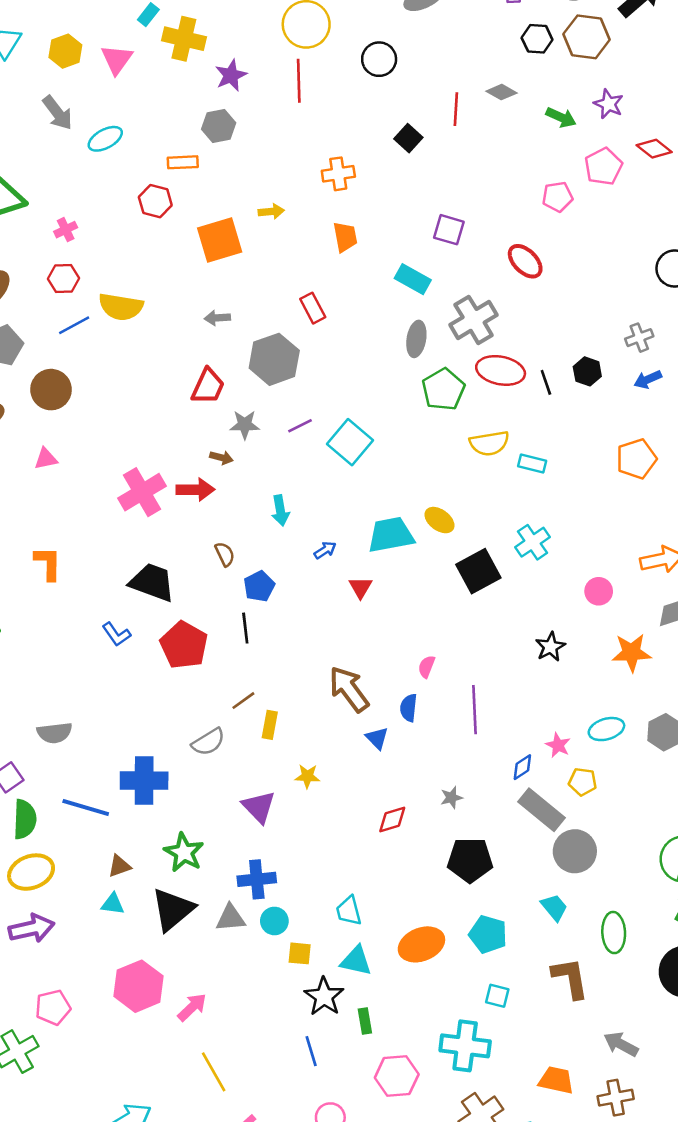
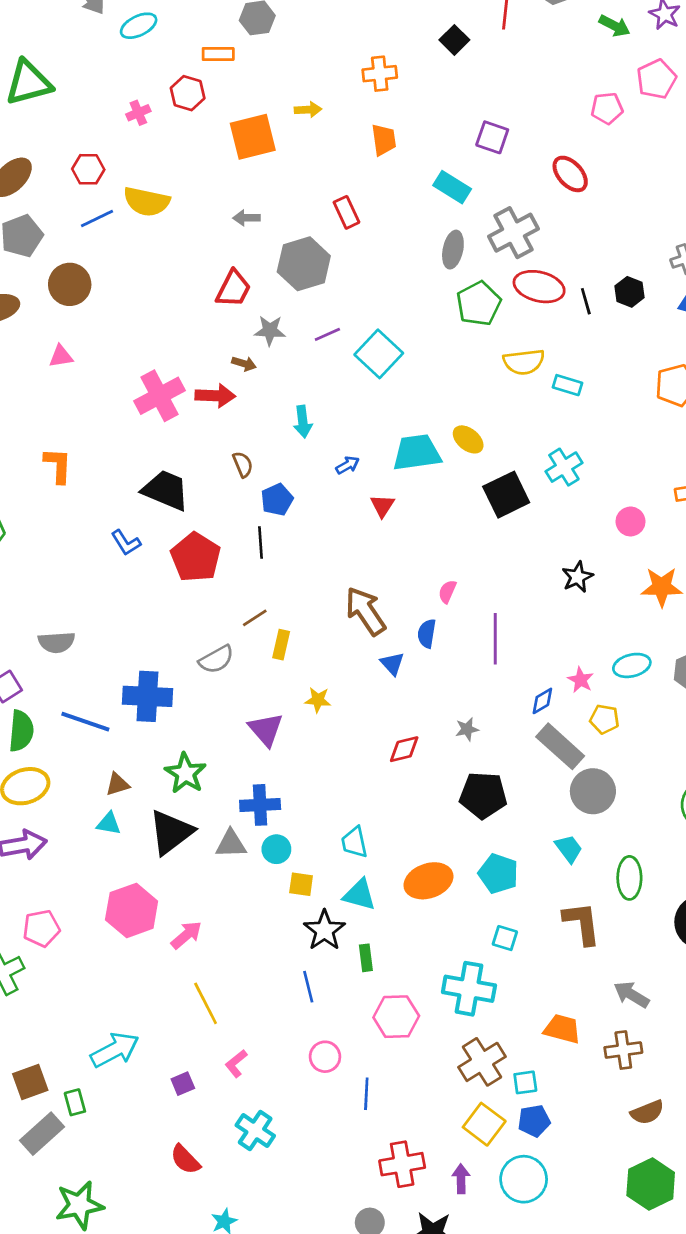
pink cross: (66, 230) -> (138, 113), moved

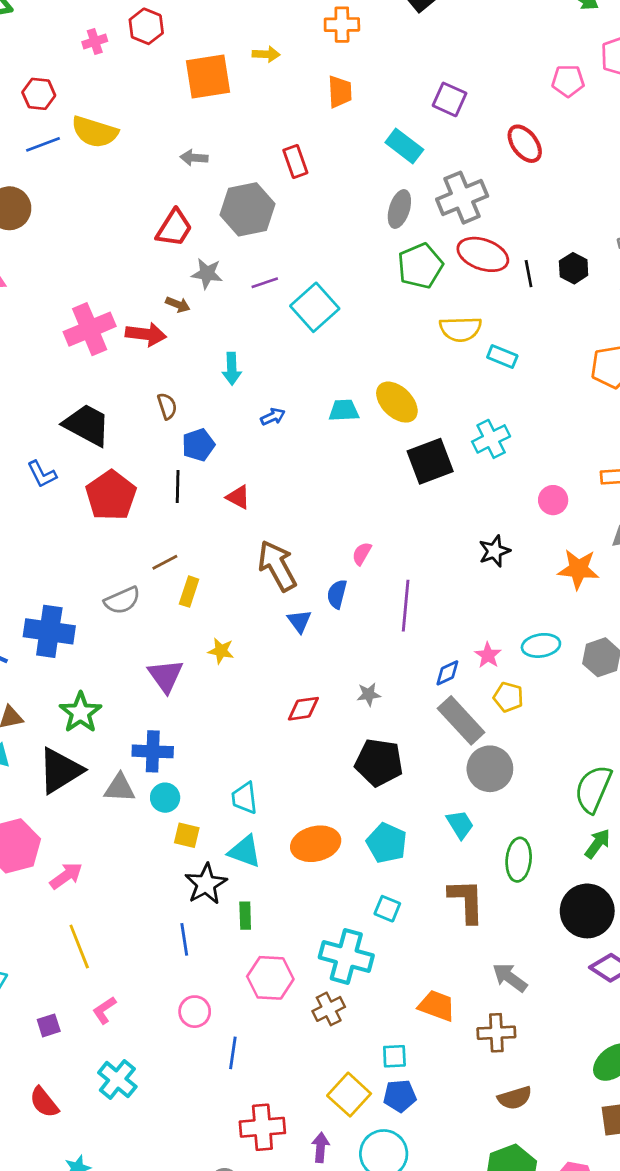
yellow ellipse: (468, 439) -> (397, 402), size x1.4
cyan trapezoid: (417, 453) -> (344, 410), size x0.6
red triangle: (382, 506) -> (238, 497), moved, turned -40
brown cross: (482, 1062) -> (329, 1009), moved, size x0.7

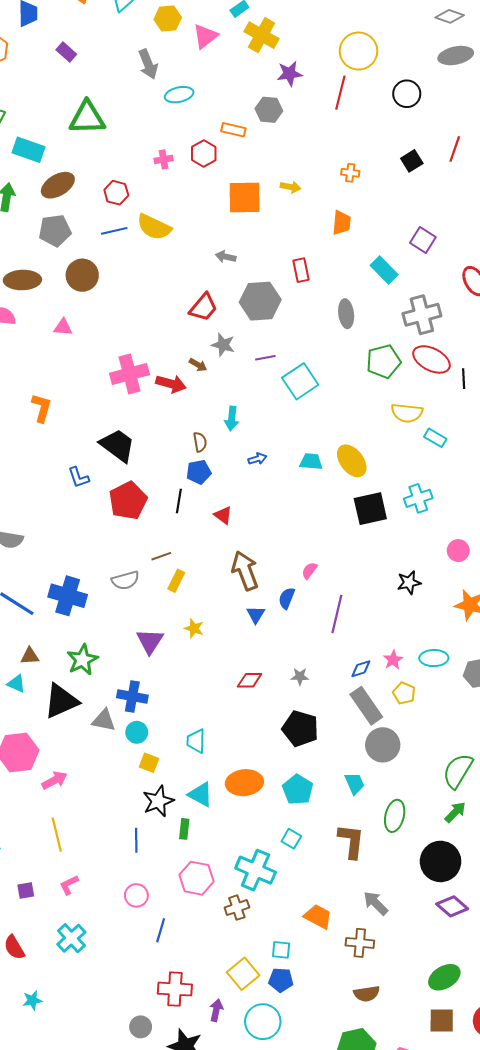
orange cross: (342, 25) -> (350, 173), size x0.7
gray ellipse: (399, 209) -> (346, 314), moved, turned -32
brown semicircle: (167, 406) -> (200, 442), moved
cyan triangle: (245, 851) -> (201, 794), moved

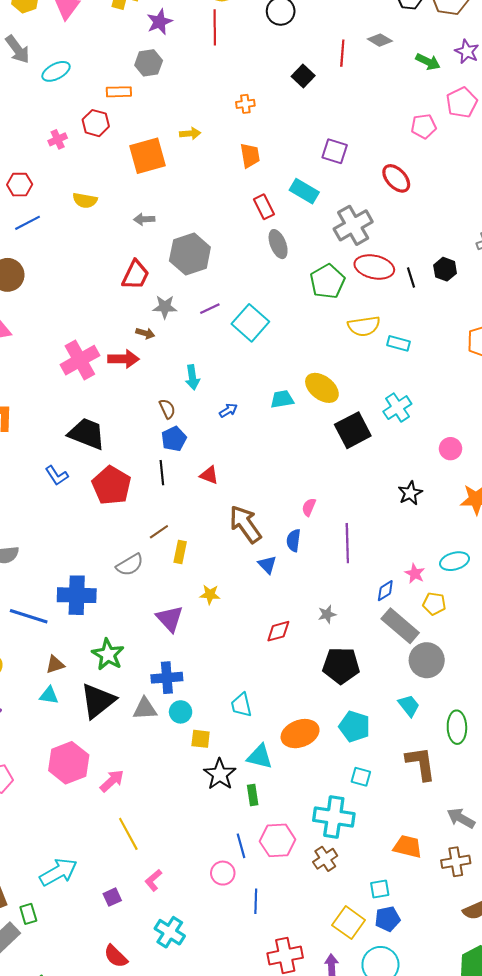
yellow semicircle: (154, 227) -> (85, 200), moved, size x0.7
red rectangle: (301, 270) -> (264, 207), moved
blue line: (136, 840) -> (241, 846), moved

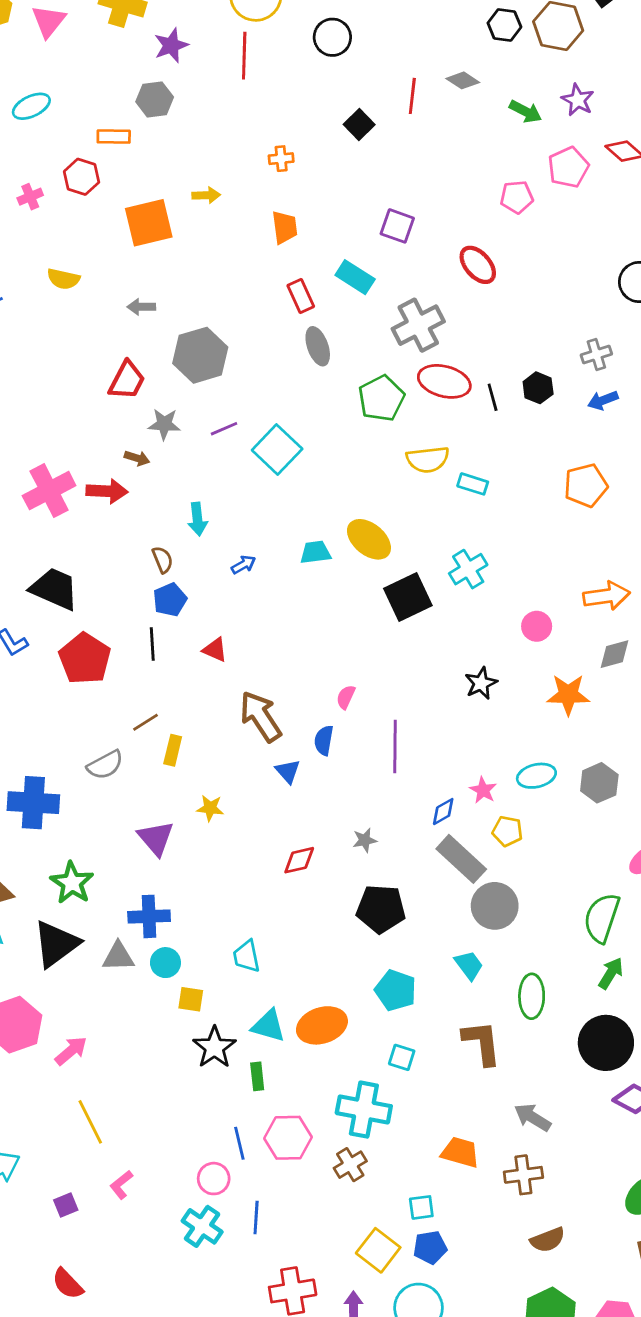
orange ellipse: (300, 734) -> (322, 1025), moved
cyan cross: (170, 932) -> (202, 1226), moved

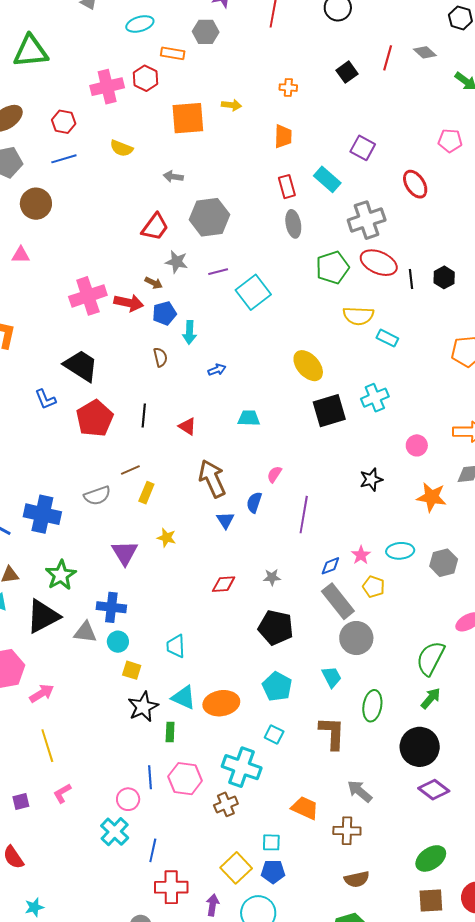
cyan ellipse: (31, 106) -> (140, 24), moved
pink cross: (30, 197) -> (107, 87), size x1.8
cyan trapezoid: (315, 552) -> (249, 418), moved
blue pentagon: (170, 600) -> (164, 313), moved
blue line: (256, 1217) -> (153, 850), moved

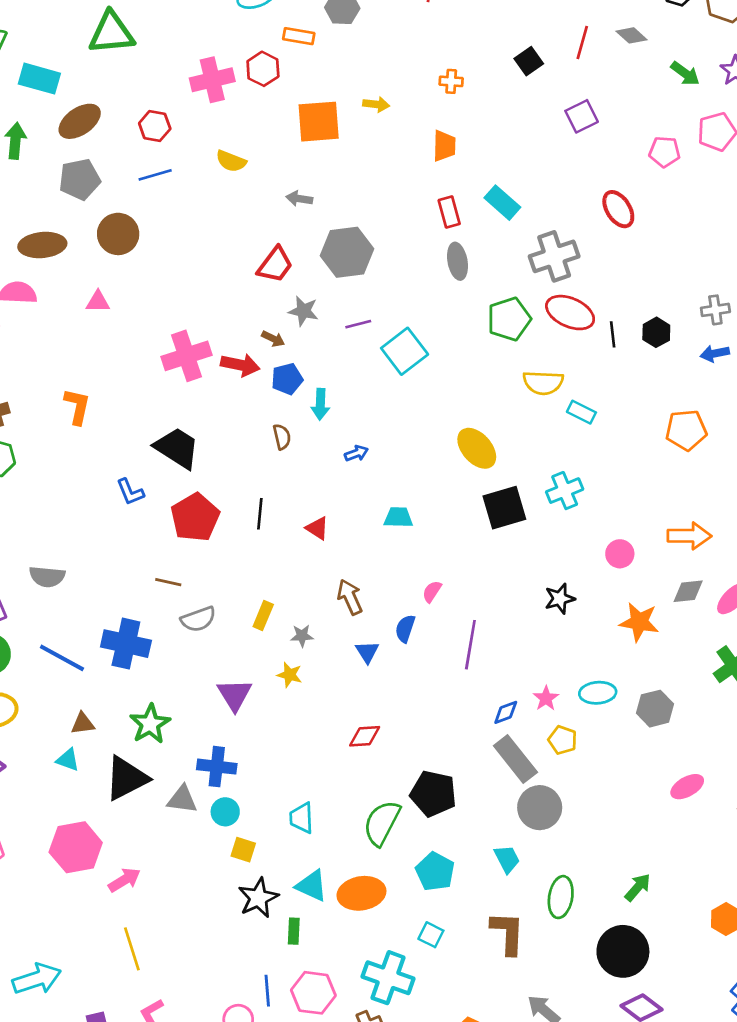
purple square: (363, 148) -> (582, 116), moved, turned 35
brown line: (130, 470) -> (168, 582), moved, turned 36
brown arrow: (212, 479) -> (350, 597), size x0.7
gray star: (272, 577) -> (302, 636), moved
green semicircle: (430, 658) -> (382, 823), moved

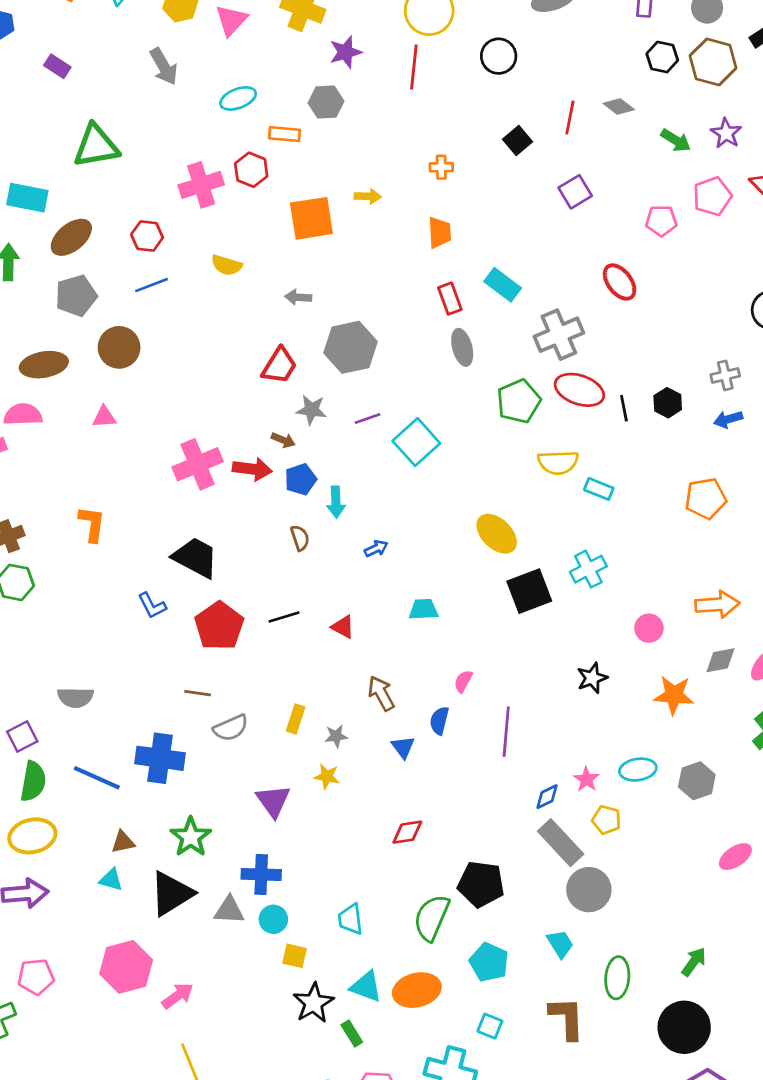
black line: (260, 514) -> (284, 617), turned 72
green rectangle: (294, 931) -> (352, 1034), turned -30

